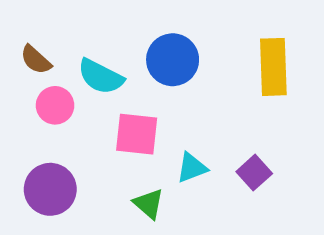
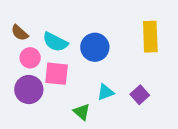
blue circle: (173, 60) -> (95, 47), moved
pink square: (137, 134) -> (57, 74), moved
purple circle: (50, 189) -> (29, 89), moved

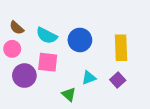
yellow rectangle: (150, 37) -> (121, 48), moved
pink circle: (30, 58) -> (12, 49), moved

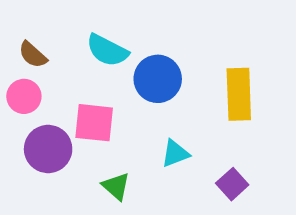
cyan semicircle: (47, 36) -> (107, 50), moved
purple square: (118, 80) -> (232, 184), moved
green triangle: (69, 94) -> (116, 186), moved

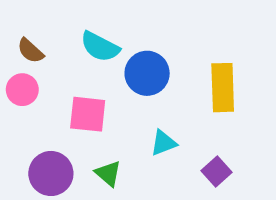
purple circle: (48, 149) -> (51, 173), moved

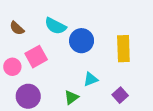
pink circle: (22, 90) -> (12, 67), moved
pink square: (88, 114) -> (36, 57), moved, turned -35
green triangle: (108, 173) -> (71, 97), moved, turned 42

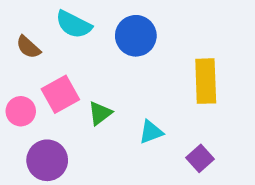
cyan semicircle: (55, 26) -> (74, 24), moved
blue circle: (82, 41) -> (136, 36), moved
green triangle: (71, 97) -> (100, 113), moved

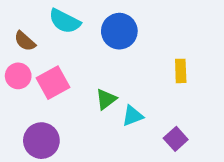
yellow rectangle: (206, 81) -> (181, 71), size x0.6
pink circle: (21, 111) -> (18, 76), moved
green triangle: (100, 113) -> (106, 99), moved

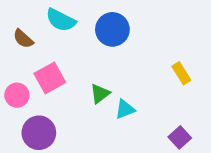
yellow rectangle: (181, 71) -> (181, 73), moved, turned -30
pink circle: (18, 76) -> (17, 95), moved
purple square: (176, 139) -> (180, 137), moved

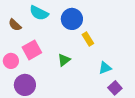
yellow rectangle: (181, 73) -> (88, 39), moved
cyan triangle: (125, 109) -> (105, 68), moved

